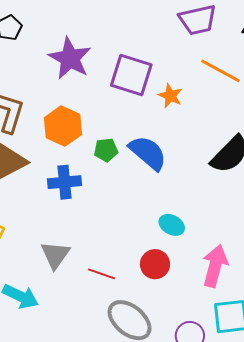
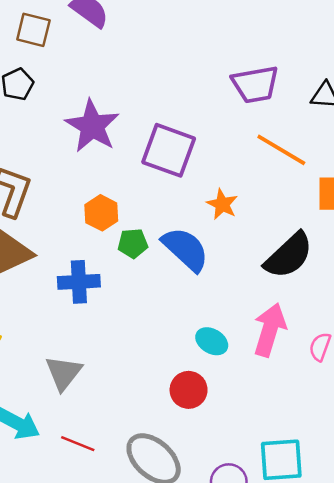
orange star: (170, 96) -> (222, 204), moved
orange hexagon: (63, 126) -> (101, 213), moved, size x0.7
pink arrow: (215, 266) -> (270, 330), moved
red line: (102, 274) -> (78, 444), moved

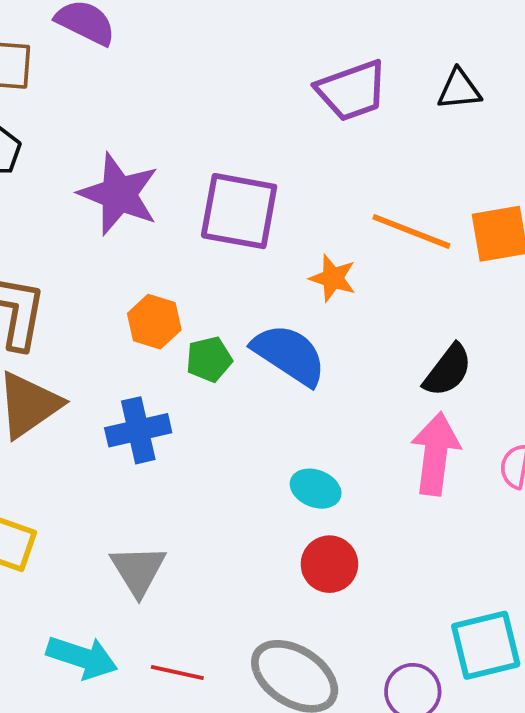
orange line: (281, 150) -> (411, 231), moved
black semicircle: (289, 255) -> (448, 370), moved, size x0.7
cyan ellipse: (212, 341) -> (316, 489), moved

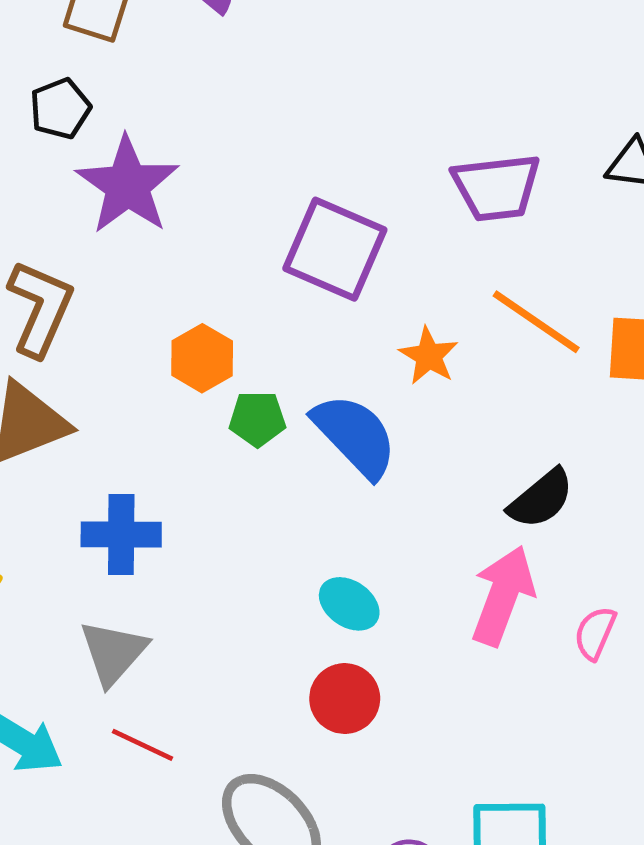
purple trapezoid: (352, 91) -> (496, 187), moved
purple star: (119, 194) -> (128, 185), moved
blue cross: (138, 430) -> (121, 534), moved
red line: (177, 673) -> (143, 745), moved

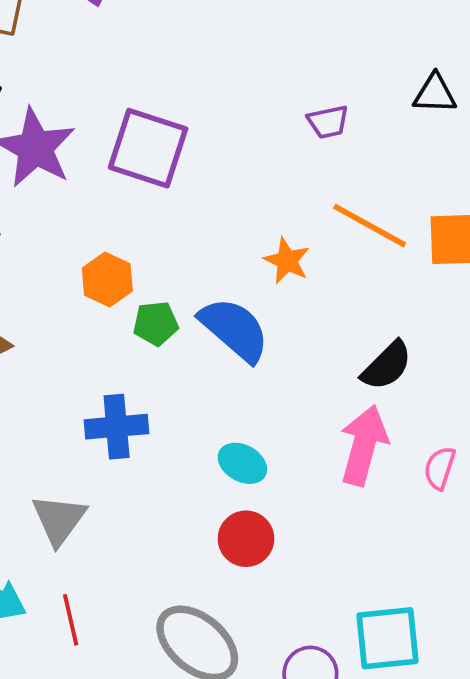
purple trapezoid: (496, 187) -> (328, 122), size x0.6
purple square: (335, 249) -> (148, 148), moved
blue cross: (121, 534) -> (117, 427), moved
red line: (143, 745) -> (71, 620), moved, turned 57

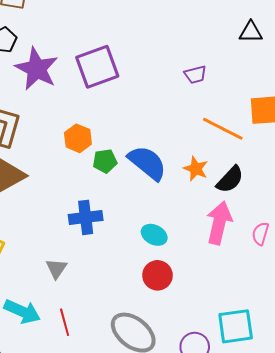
purple trapezoid: (328, 122) -> (195, 75), moved
purple square: (148, 148) -> (97, 67), turned -36
orange line: (370, 226) -> (223, 129), moved
orange star: (287, 261) -> (196, 169), moved
gray triangle: (59, 520) -> (56, 269), size x0.7

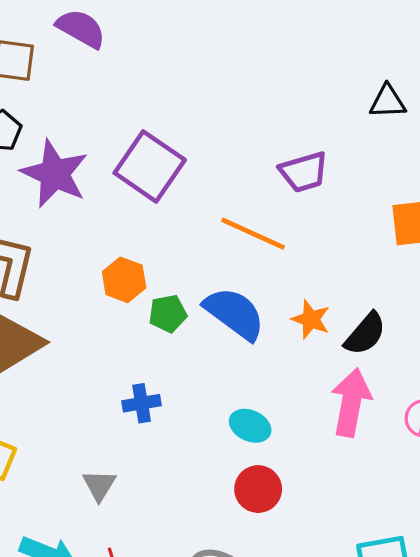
purple square: (97, 67) -> (150, 166), turned -33
purple trapezoid: (195, 75) -> (304, 172), size x1.4
orange line: (223, 129) -> (253, 234), moved
blue cross: (86, 217) -> (142, 403), size x0.7

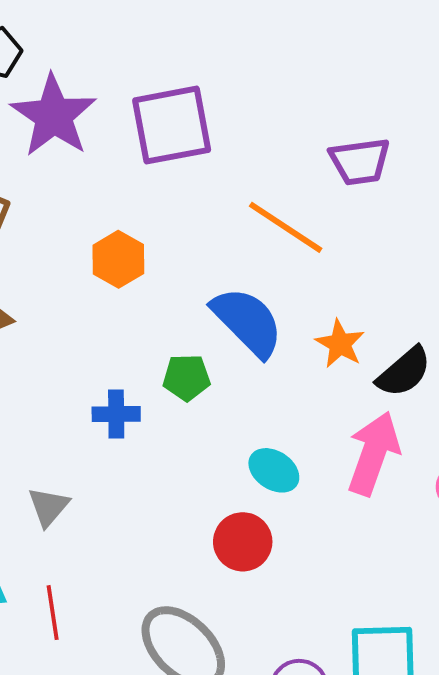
purple square: (150, 166) -> (172, 125), turned 36
green pentagon: (168, 314) -> (187, 377), moved
cyan ellipse: (250, 426) -> (274, 470), moved

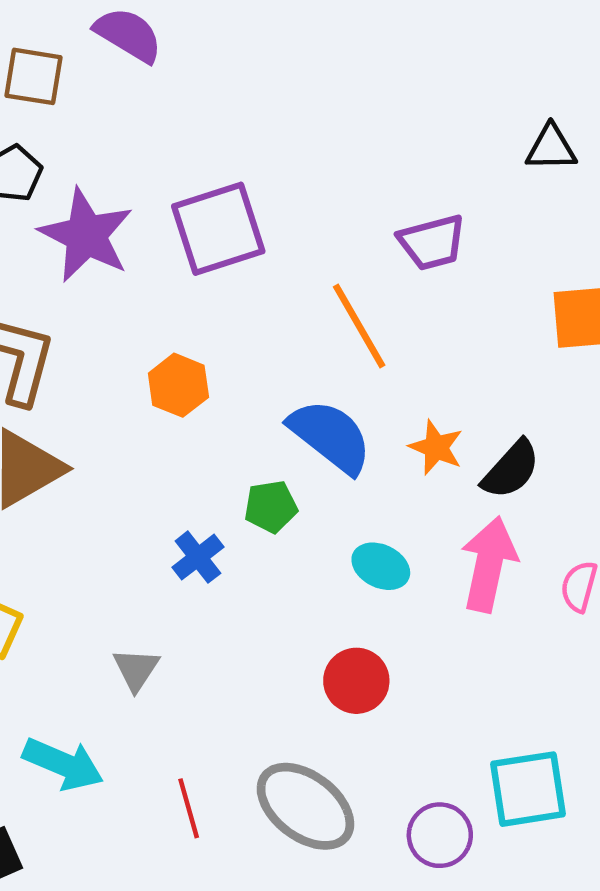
orange line: (286, 227) -> (359, 326), turned 34
blue cross: (116, 414) -> (198, 557), turned -30
cyan ellipse: (274, 470) -> (381, 566), moved
red line: (53, 613) -> (189, 808), moved

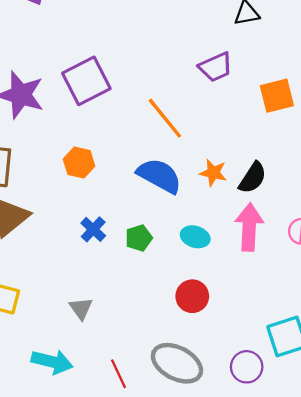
purple trapezoid: (432, 242) -> (216, 67), moved
green pentagon: (271, 507) -> (139, 238), moved
blue cross: (198, 557) -> (93, 229), moved

